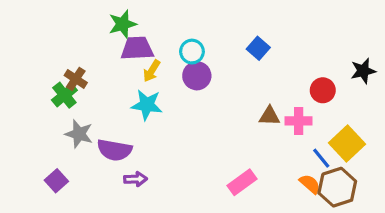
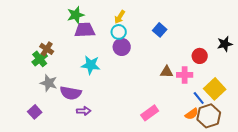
yellow arrow: (152, 71) -> (120, 17), moved
orange semicircle: (310, 184) -> (192, 114), turned 104

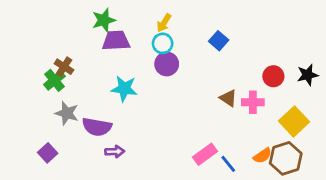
black star: (225, 44) -> (308, 75), moved
brown triangle: (167, 72) -> (228, 98), turned 32
blue line: (199, 98) -> (228, 164), moved

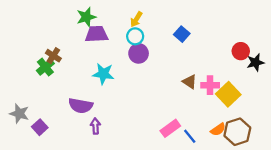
red circle: (273, 76) -> (241, 51), moved
gray star: (67, 113) -> (19, 114), moved
yellow square: (294, 121) -> (228, 94), moved
purple arrow: (115, 152) -> (95, 126), turned -91

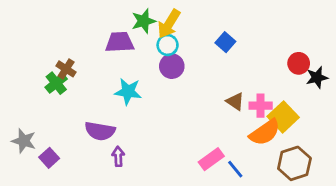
green star: (86, 17) -> (144, 21), moved
yellow arrow: (136, 19) -> (169, 24), size x1.5
orange semicircle: (218, 129) -> (265, 132), moved, size x1.6

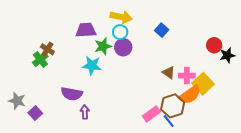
green star: (144, 21) -> (103, 46), moved
yellow arrow: (169, 24) -> (121, 17), turned -110
brown hexagon: (294, 163) -> (173, 106), moved

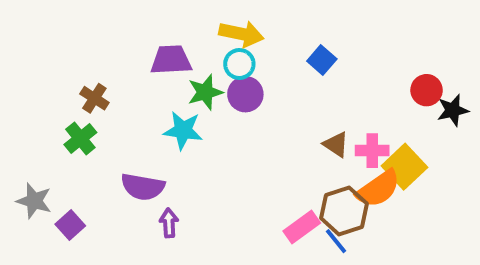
green cross: (40, 59) -> (80, 138), moved

